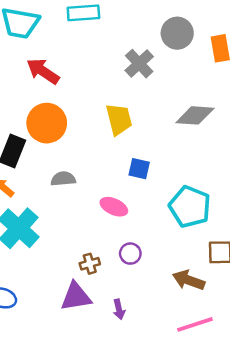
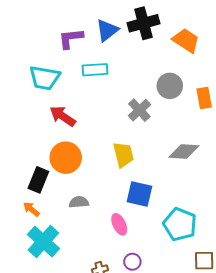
blue square: (139, 169) -> (139, 194), size x1.5
pink ellipse: (114, 207) -> (119, 224), turned 40

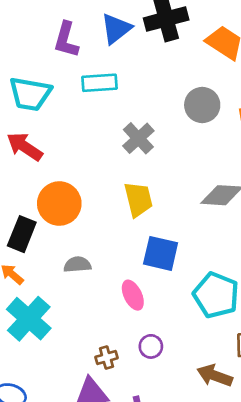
purple L-shape: (71, 38) -> (66, 40), turned -68
gray cross: (139, 110) -> (138, 138), moved
red arrow: (63, 116) -> (25, 147), moved

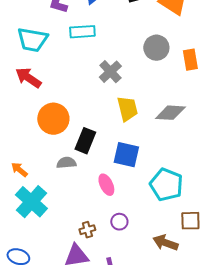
yellow trapezoid: (138, 199) -> (127, 109), moved
black rectangle: (22, 234) -> (85, 141), moved

